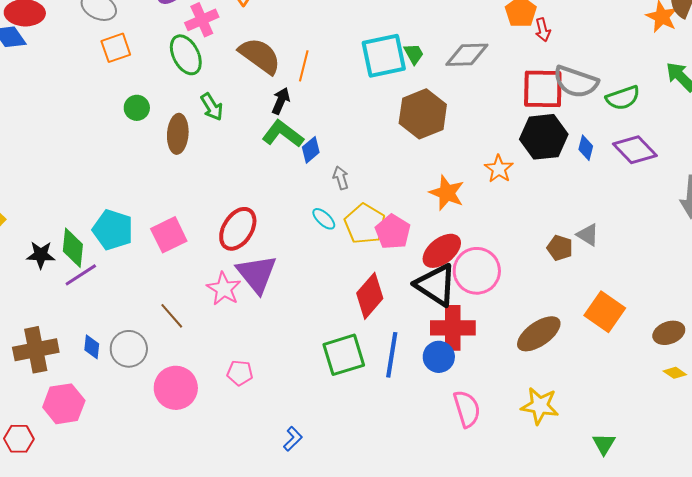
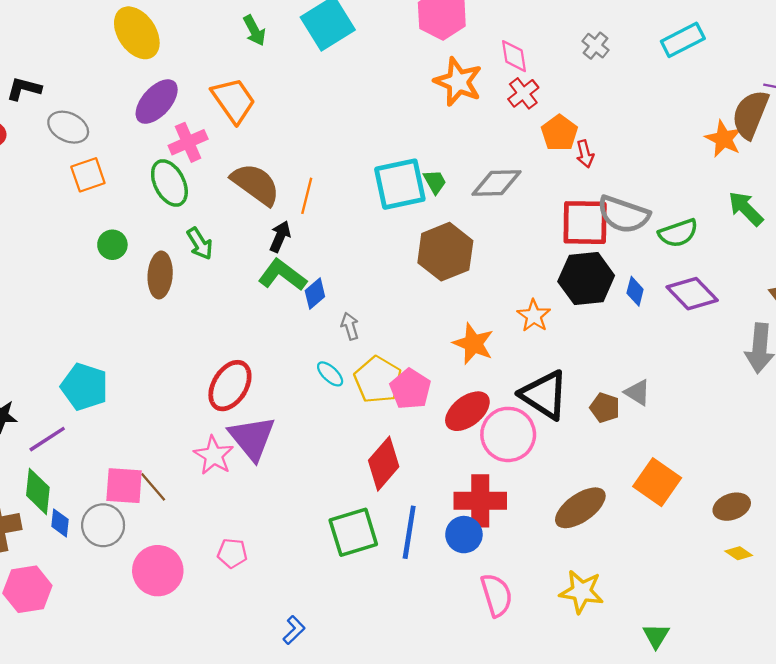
pink square: (169, 235) -> (124, 486), moved, turned 30
green diamond: (73, 248) -> (38, 491), moved
black triangle: (436, 285) -> (544, 395), moved

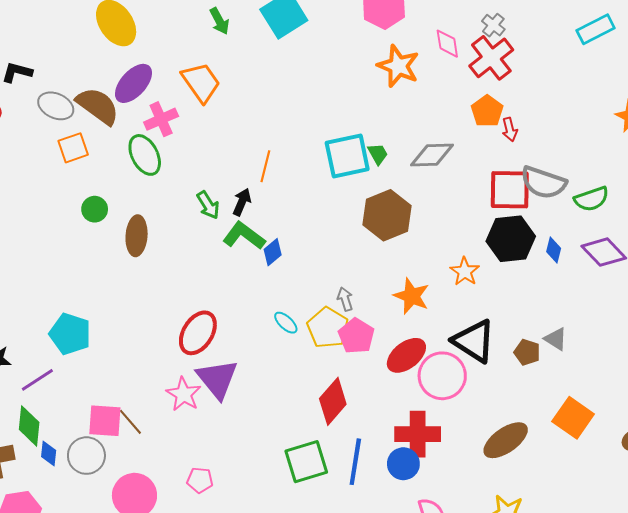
gray cross: (595, 46) -> (493, 25), moved
red cross: (523, 93) -> (491, 58), moved, size x1.6
brown semicircle: (256, 184) -> (98, 106), moved
green arrow: (200, 244) -> (208, 205), moved
gray arrow: (350, 326) -> (345, 299), moved

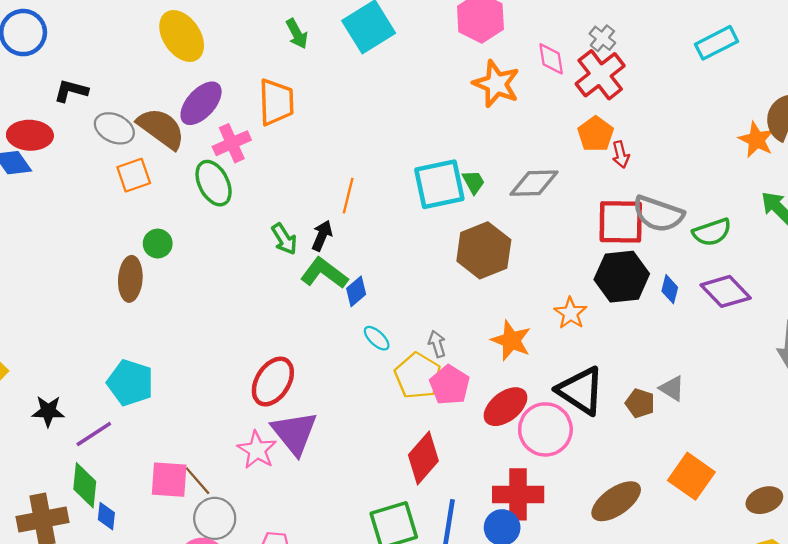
orange trapezoid: (201, 82) -> (276, 102), turned 33
brown ellipse: (137, 236) -> (130, 279), moved
cyan ellipse: (286, 323) -> (377, 338), moved
gray circle: (86, 456) -> (215, 518), moved

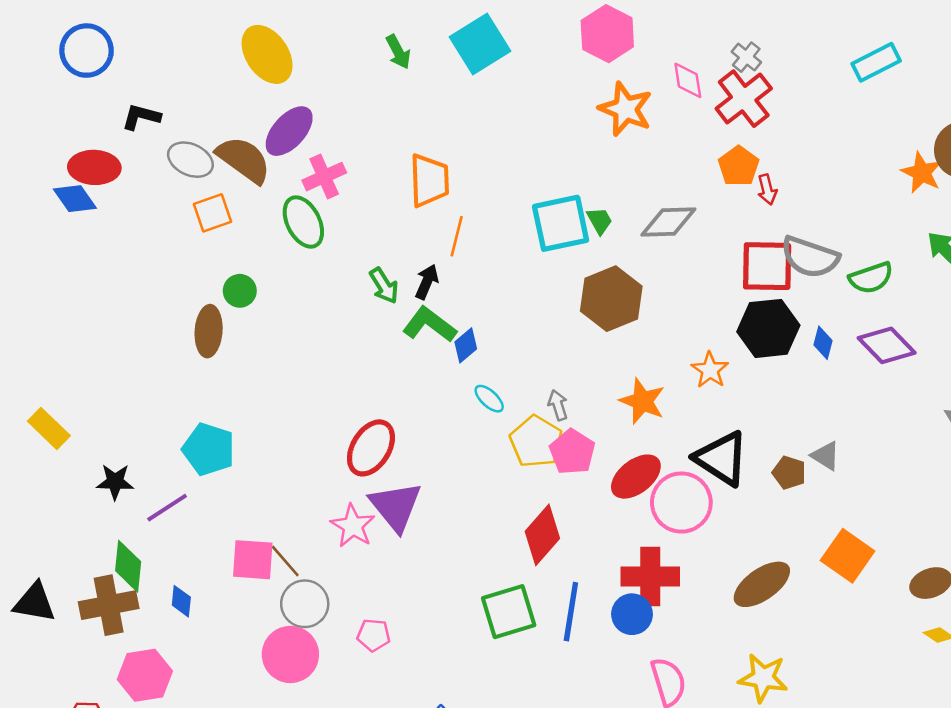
orange trapezoid: (276, 102) -> (429, 180), moved
green diamond: (85, 485) -> (128, 566), moved

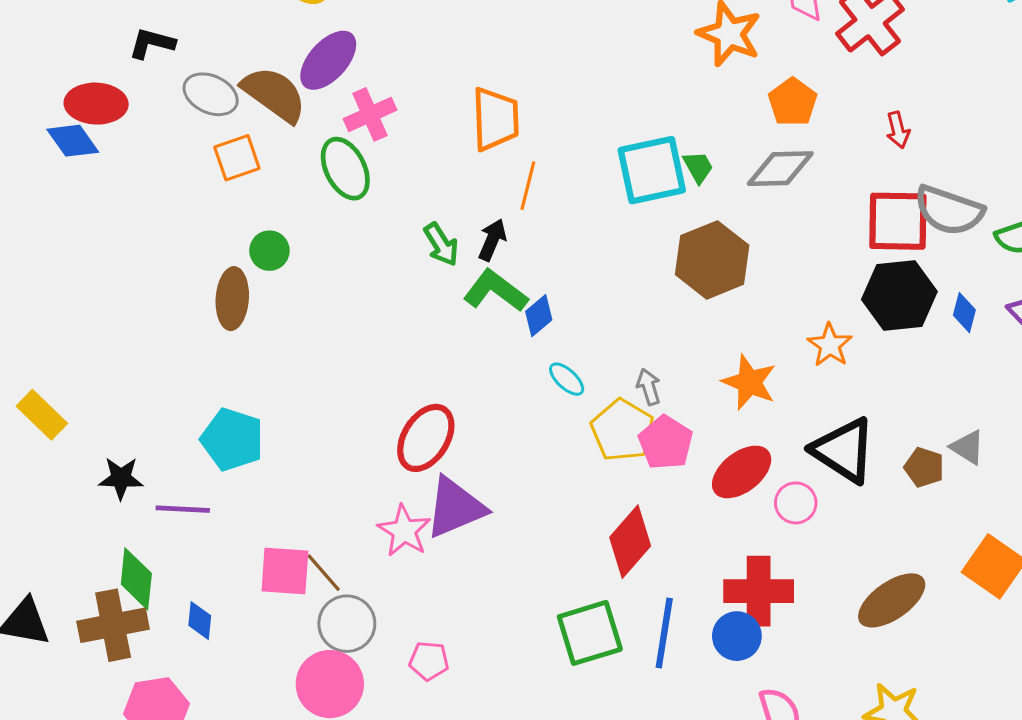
orange pentagon: (739, 166) -> (793, 102), moved
pink circle: (681, 503) -> (796, 503), size x0.6
purple triangle: (396, 506) -> (455, 508), turned 46
purple line: (167, 508) -> (183, 509), turned 36

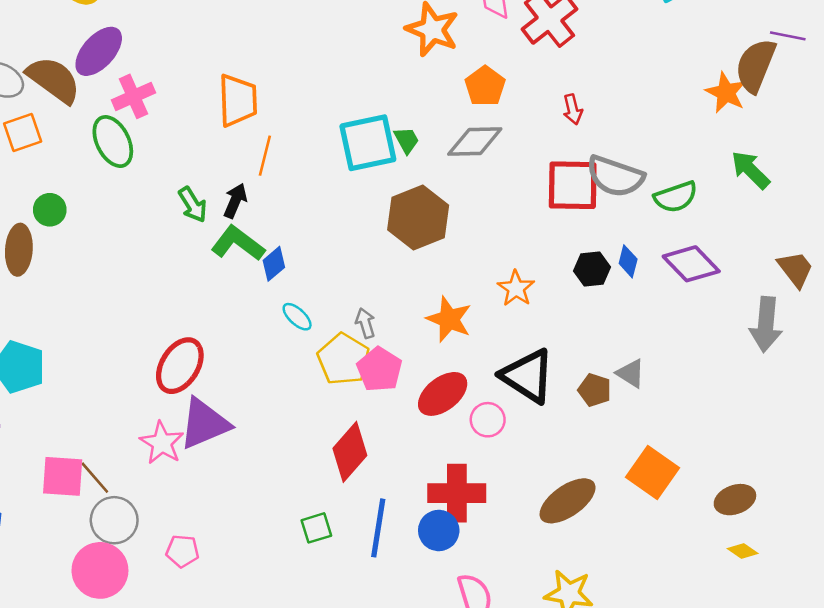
black hexagon: (899, 296) -> (592, 269), moved, size x0.6
green square: (590, 633) -> (316, 528), size x0.6

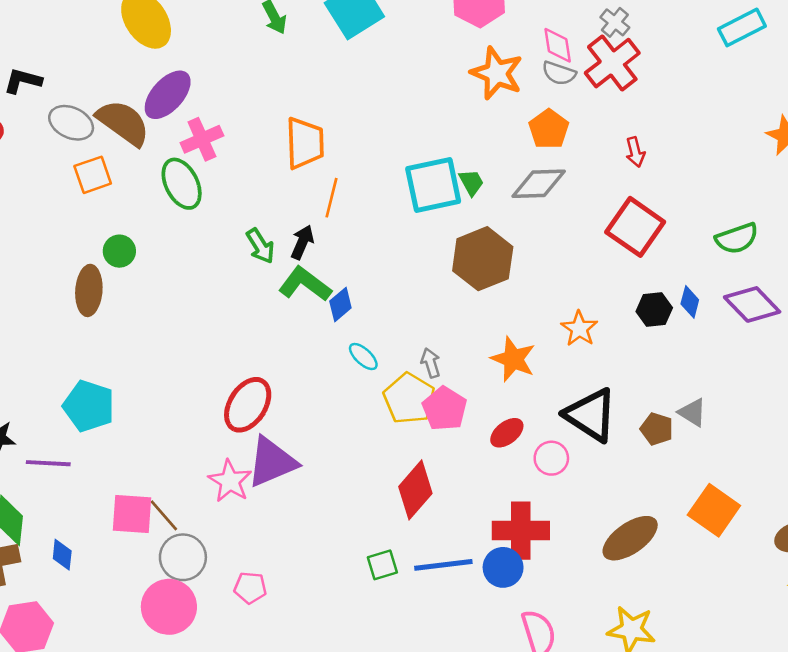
gray semicircle: (615, 176) -> (559, 73), moved, size x0.6
red square: (573, 185) -> (635, 227), turned 34
red ellipse: (443, 394) -> (507, 433), size x0.7
blue line: (378, 528) -> (443, 565), turned 74

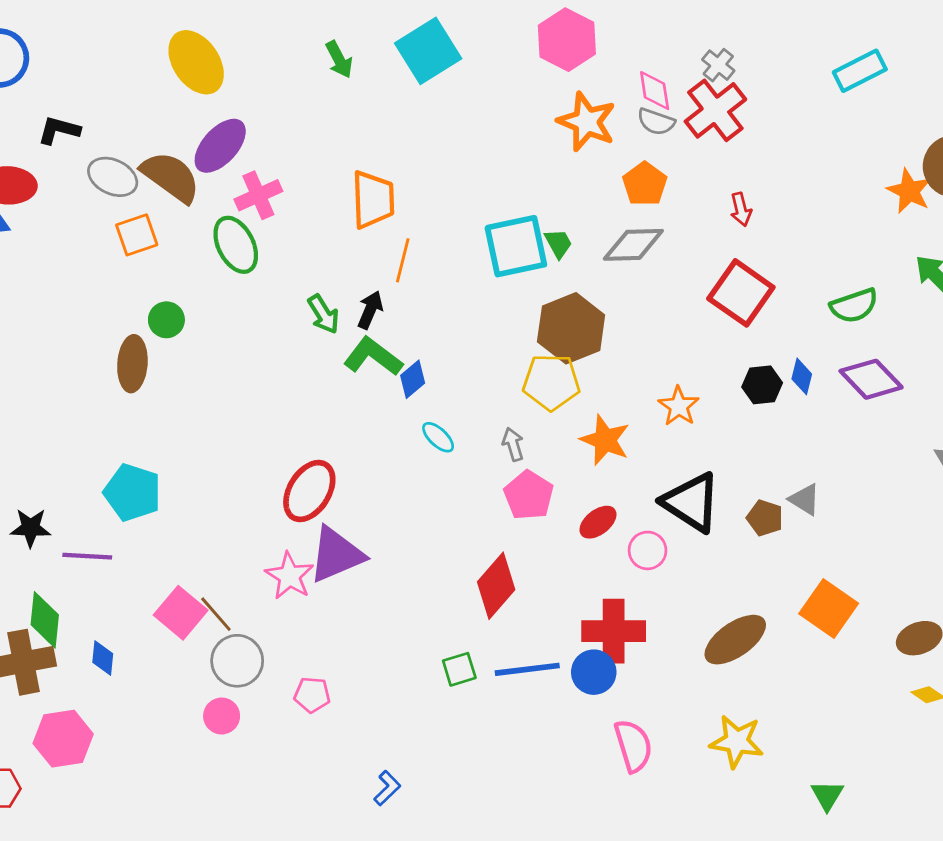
yellow pentagon: (409, 398) -> (551, 382), moved, turned -30
pink square: (132, 514) -> (181, 613), turned 36
pink circle: (169, 607) -> (222, 716), size x0.6

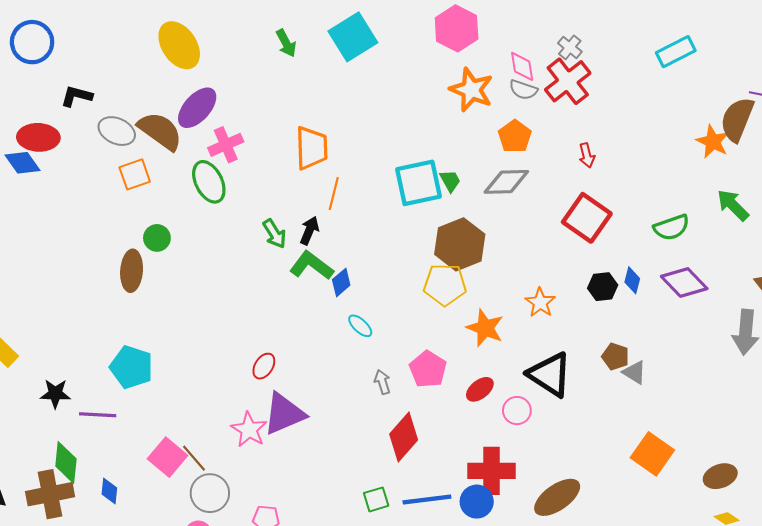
gray arrow: (513, 444) -> (382, 382), moved
red ellipse: (309, 491) -> (264, 366), size x0.6
brown pentagon: (765, 518) -> (615, 357), moved
brown ellipse: (735, 640) -> (557, 497), moved

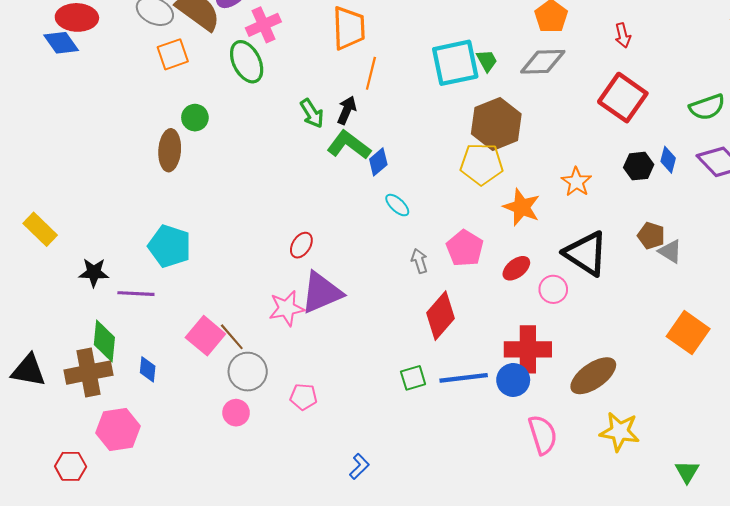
pink star: (249, 430) -> (287, 308), turned 30

